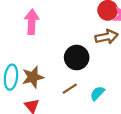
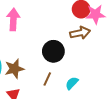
brown line: (70, 89) -> (47, 79), turned -32

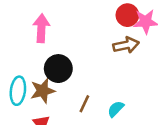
black circle: (53, 51) -> (58, 69), moved

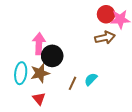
pink arrow: (41, 28) -> (39, 44), moved
cyan semicircle: (116, 109) -> (91, 79), moved

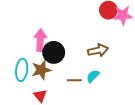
brown arrow: (105, 38) -> (98, 50), moved
brown line: (73, 83) -> (74, 80), turned 64

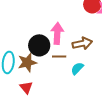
pink arrow: (40, 40) -> (57, 33), moved
brown line: (74, 80) -> (59, 56), moved

